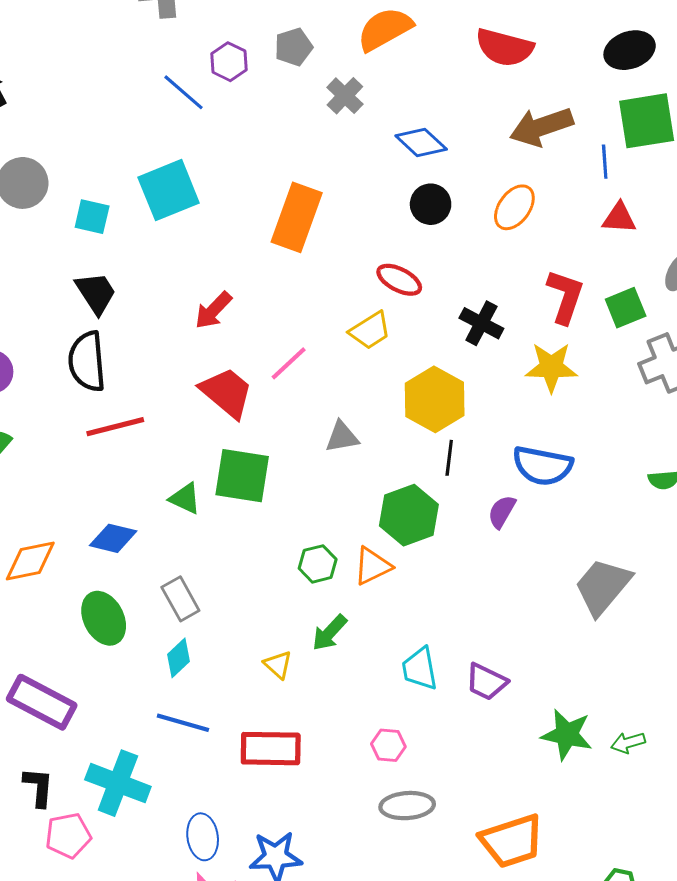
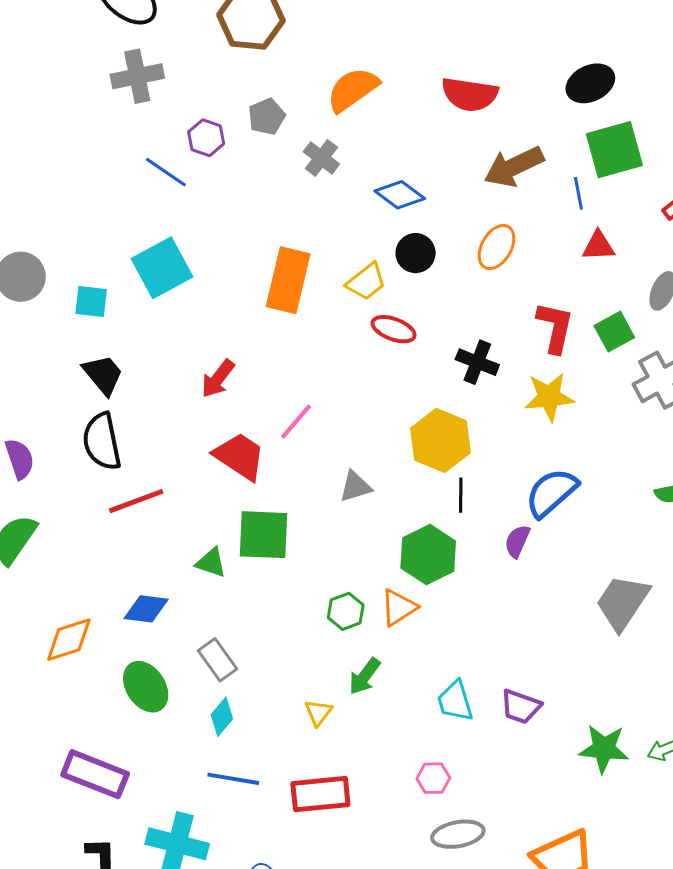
yellow trapezoid: (370, 330) -> (366, 282), moved
blue semicircle: (542, 466) -> (551, 493), turned 134
yellow triangle: (278, 665) -> (318, 712), turned 32

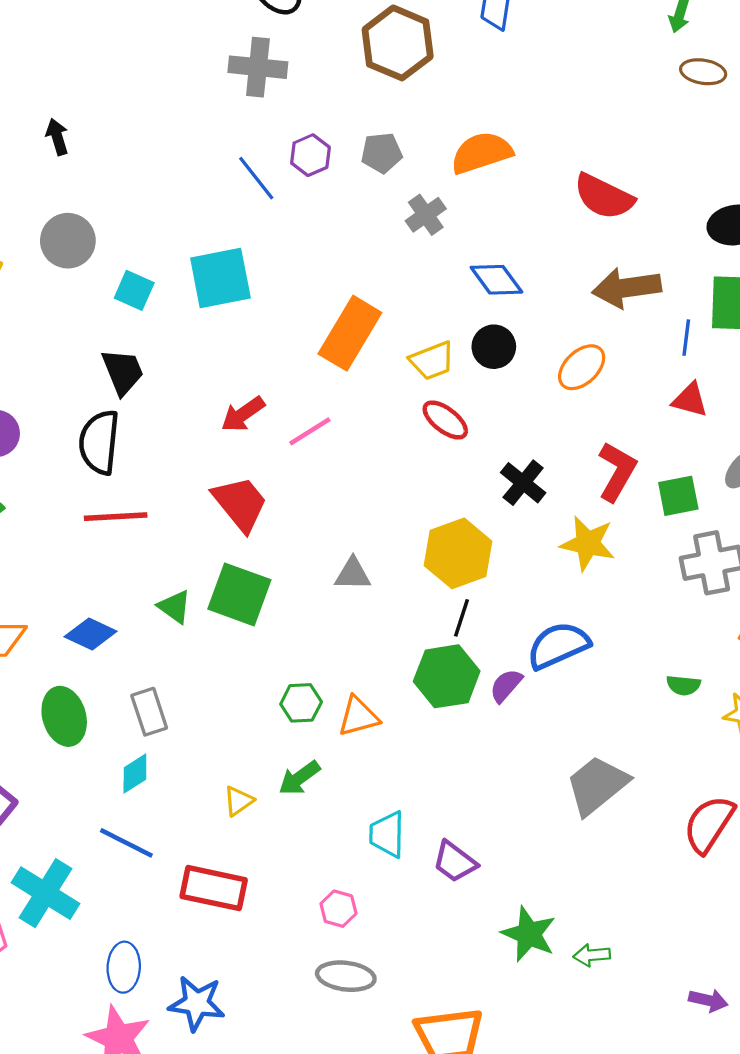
pink line: (296, 422) -> (310, 431), moved
green hexagon: (428, 555) -> (447, 676), moved

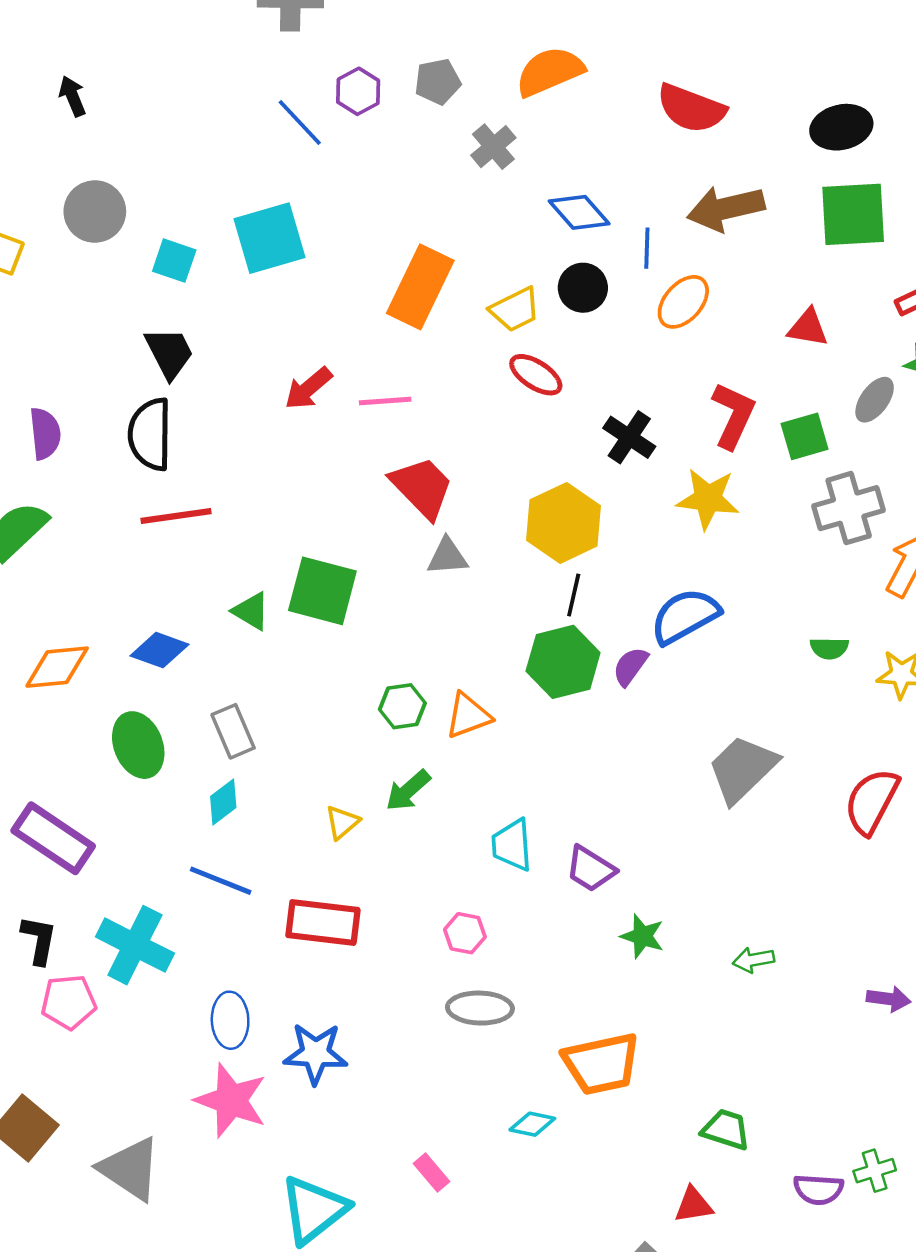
blue line: (686, 338) -> (647, 248), moved
pink line: (310, 431) -> (385, 401), turned 33
red trapezoid: (240, 504) -> (422, 487), moved
green star: (529, 934) -> (642, 936), moved, size x0.7

